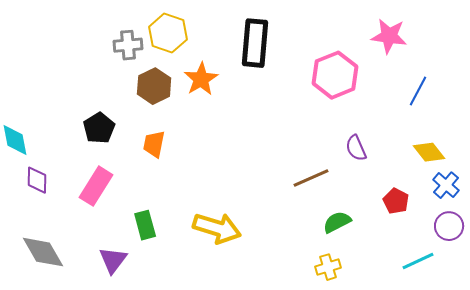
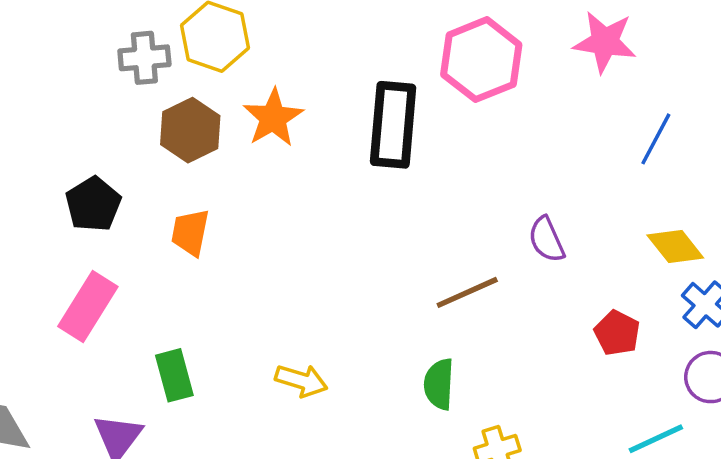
black rectangle: (255, 43) -> (393, 125), moved
pink hexagon: (335, 75) -> (481, 60), moved
green semicircle: (337, 222) -> (439, 384), moved, turned -60
yellow arrow: (217, 228) -> (301, 381), size x0.6

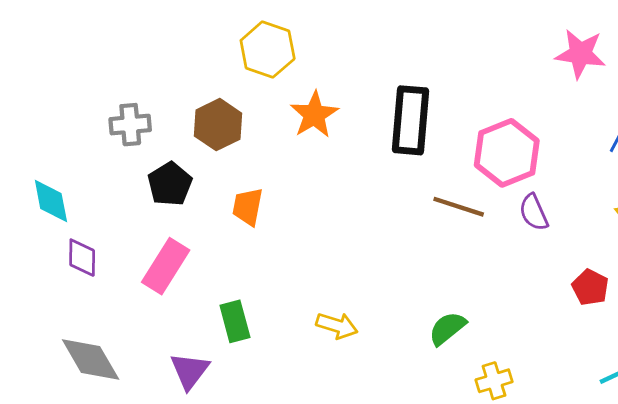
gray cross: (144, 58) -> (130, 125), moved
pink hexagon: (481, 60) -> (507, 153), moved
brown hexagon: (190, 130) -> (218, 125), moved
brown line: (467, 292) -> (459, 207), moved, turned 42
green semicircle: (439, 384) -> (447, 328), turned 48

